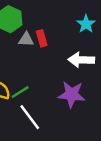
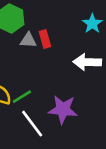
purple star: (72, 94) -> (63, 109), moved

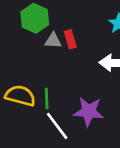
green line: (22, 97) -> (47, 98), turned -60

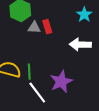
purple star: (89, 111) -> (61, 82), turned -30

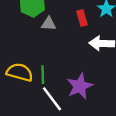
red rectangle: (47, 27) -> (82, 18), moved

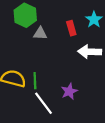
purple star: (80, 86) -> (69, 91), size x0.7

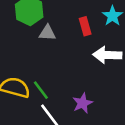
green line: (35, 81) -> (41, 90), turned -35

